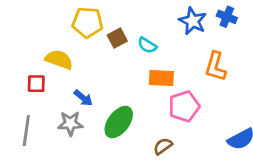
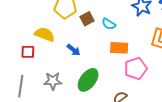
blue arrow: (83, 98) -> (74, 50), moved

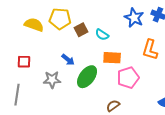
yellow semicircle: (45, 34) -> (34, 25), moved
green ellipse: (88, 80) -> (87, 77), moved
gray star: (53, 81) -> (52, 80), moved

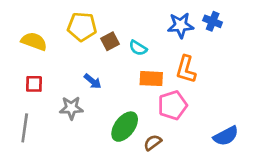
blue star: (134, 18) -> (181, 25), turned -30
yellow semicircle: (34, 25) -> (34, 41), moved
orange L-shape: (150, 50) -> (186, 69), moved
green ellipse: (87, 77) -> (125, 127), moved

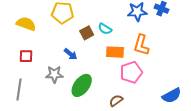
brown square: (110, 41) -> (87, 33), moved
green ellipse: (125, 127) -> (82, 85), moved

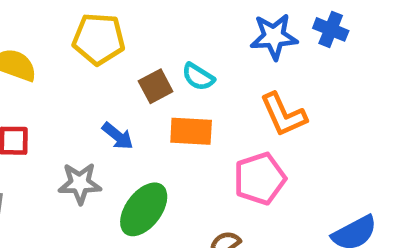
orange L-shape: (141, 45) -> (283, 115), turned -40
orange rectangle: (115, 52) -> (191, 131), moved

